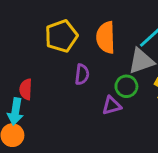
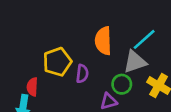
yellow pentagon: (61, 36) -> (57, 62), moved

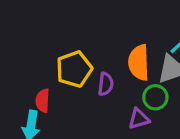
orange semicircle: (103, 41) -> (139, 62), moved

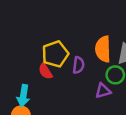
red semicircle: (43, 101) -> (45, 71), moved, turned -35

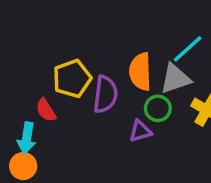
purple semicircle: (78, 65) -> (105, 94), size x1.5
red semicircle: (45, 71) -> (46, 110), moved

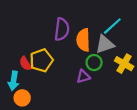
yellow pentagon: (72, 79) -> (41, 60), moved
purple semicircle: (105, 94) -> (62, 29), moved
orange circle: (23, 166) -> (22, 98), moved

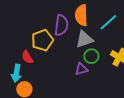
orange semicircle: (83, 40) -> (81, 15), moved
gray triangle: (105, 44) -> (84, 39), moved
yellow pentagon: (41, 60) -> (42, 40), moved

